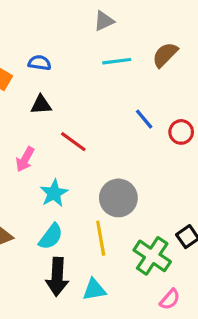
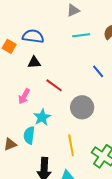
blue semicircle: (40, 63) -> (33, 36), size x1.5
gray circle: (118, 198) -> (82, 107), moved
cyan semicircle: (51, 237) -> (29, 135), moved, turned 150

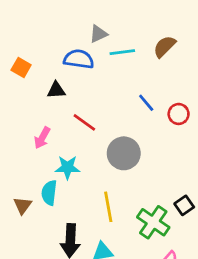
gray triangle: (73, 10) -> (98, 34), moved
blue semicircle: (33, 36) -> (79, 59), moved
cyan star: (42, 117) -> (67, 167), turned 30
brown triangle: (10, 144) -> (22, 205), turned -32

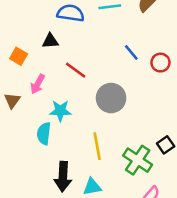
orange square: (21, 68) -> (19, 56), moved
brown triangle: (22, 205) -> (12, 101), moved

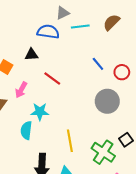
gray circle: (111, 98) -> (107, 101), moved

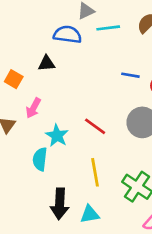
blue line: (98, 64) -> (130, 75), turned -40
red line: (52, 78) -> (95, 126), moved
cyan star: (40, 112) -> (57, 136), turned 30

